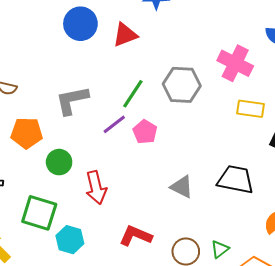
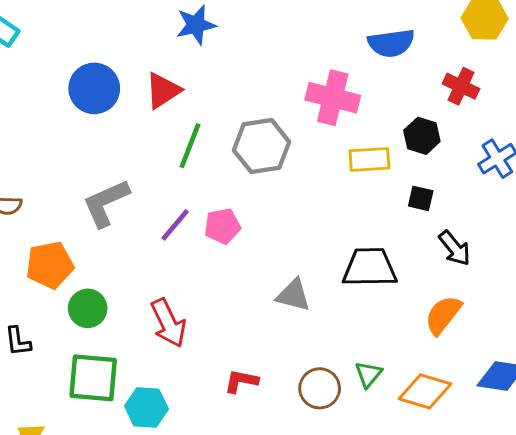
green line: (133, 94) -> (190, 146), moved
pink pentagon: (145, 132) -> (222, 226), turned -30
green circle: (59, 162) -> (88, 308), moved
red L-shape: (136, 236) -> (241, 381), size x0.7

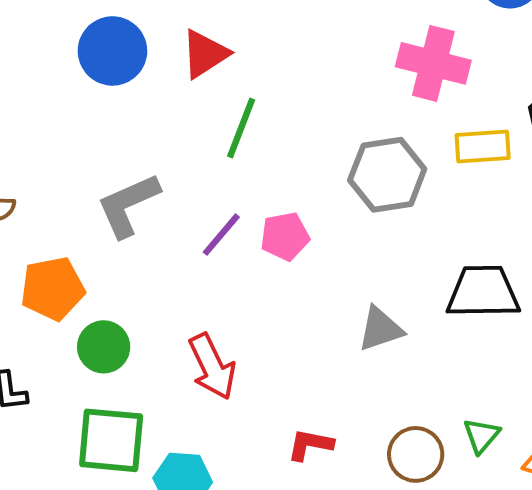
gray hexagon: (262, 146) -> (387, 175), moved
gray triangle: (293, 295) -> (380, 329), turned -33

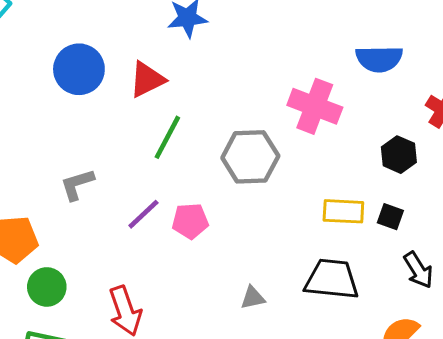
yellow rectangle: (483, 147) -> (343, 211), moved
gray hexagon: (387, 175) -> (250, 157), moved
gray L-shape: (128, 205) -> (77, 184), size x0.7
gray triangle: (380, 329) -> (253, 298), size x0.7

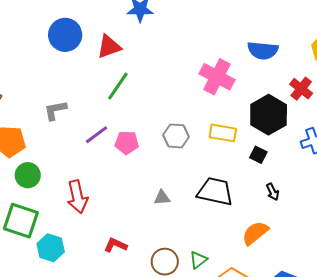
black hexagon: (399, 155) -> (269, 115), size x1.6
gray hexagon: (250, 157) -> (176, 136), moved, size x0.7
yellow rectangle: (343, 211) -> (223, 133), moved
black arrow: (418, 270) -> (273, 192), size x0.7

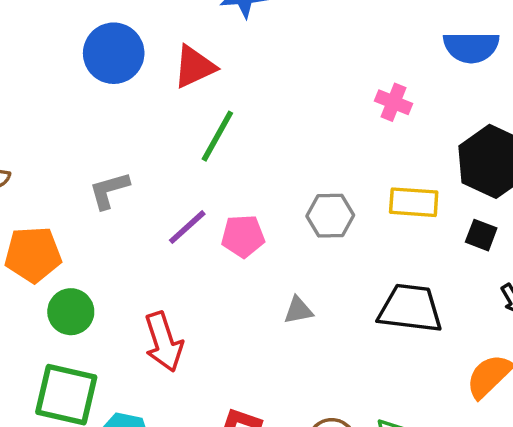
pink cross: (217, 77) -> (394, 102), size x0.6
gray triangle: (162, 198) -> (298, 310), moved

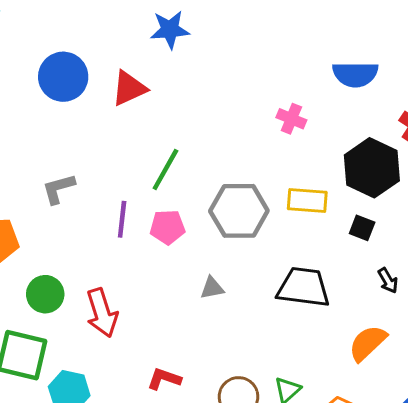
green line: (217, 136) -> (165, 169), moved
gray hexagon: (330, 216) -> (239, 211), size x1.5
purple line: (187, 227) -> (122, 219), turned -42
green circle: (71, 312) -> (45, 294), moved

